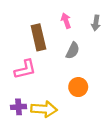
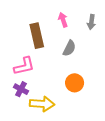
purple cross: (19, 107) -> (21, 89), moved, turned 32

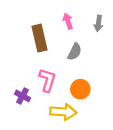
pink L-shape: (24, 66) -> (47, 80), moved, turned -60
yellow arrow: (42, 104) -> (63, 112), moved

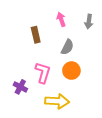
brown rectangle: (39, 38) -> (36, 35), size x0.7
orange circle: (80, 89) -> (71, 71), moved

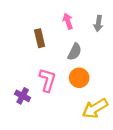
yellow arrow: (57, 101) -> (95, 108), moved, turned 145

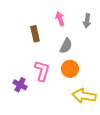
yellow arrow: (95, 108) -> (84, 96), turned 40

